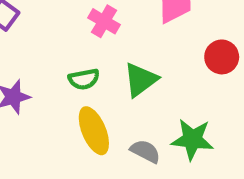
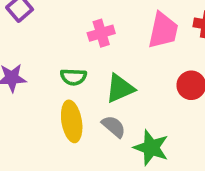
pink cross: (104, 21) -> (101, 33), turned 30
gray semicircle: (145, 151) -> (114, 126), moved

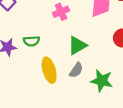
green semicircle: (73, 77) -> (32, 41), moved
gray semicircle: (114, 126) -> (76, 70), turned 91

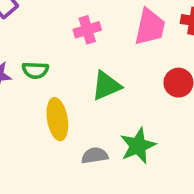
gray semicircle: (76, 70) -> (95, 156), moved, turned -140
green star: (102, 81) -> (138, 146), turned 30

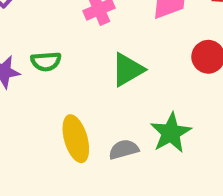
yellow ellipse: (57, 119) -> (76, 139), moved

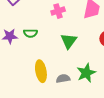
green triangle: (128, 70) -> (69, 41), turned -30

